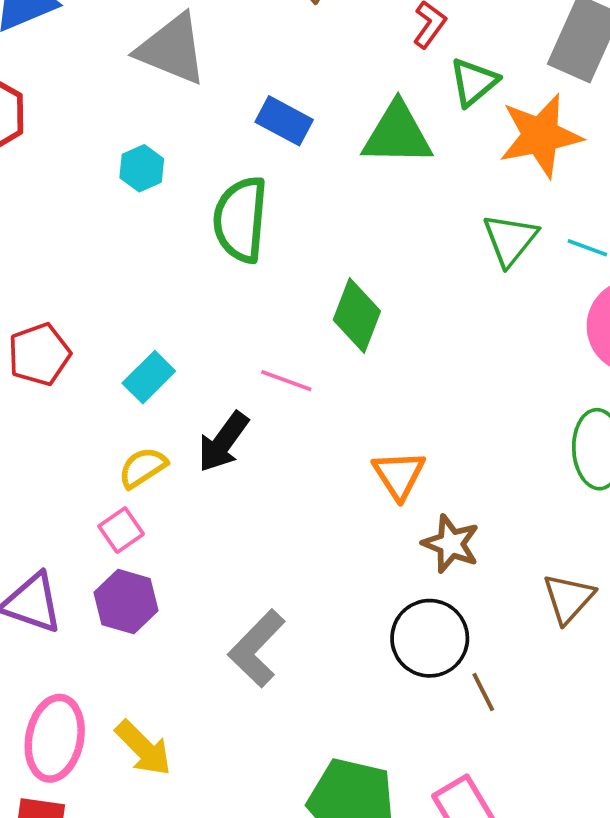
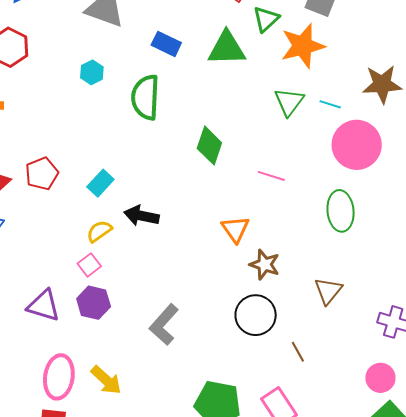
pink line: (286, 381) -> (271, 176), moved
black arrow: (223, 442) -> (141, 216), turned 68
brown line: (483, 692) -> (298, 352), moved

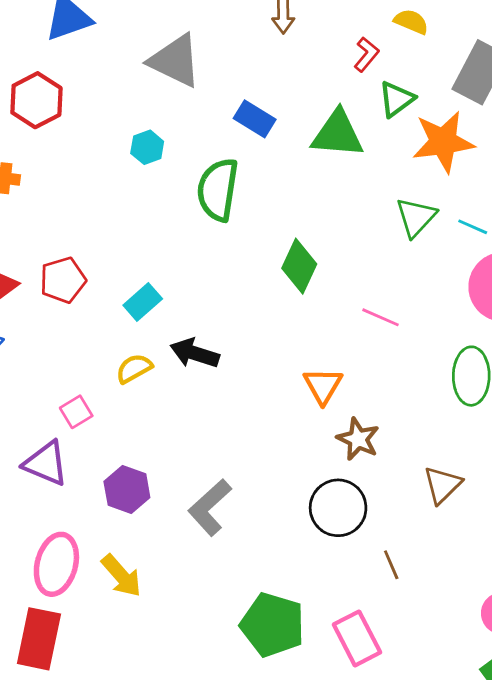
pink square: (89, 265) -> (76, 412), moved
purple hexagon: (94, 303) -> (127, 490), moved

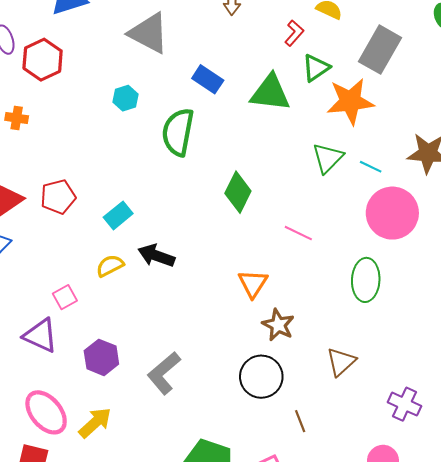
pink ellipse: (56, 564) -> (46, 412), turned -57
yellow arrow: (121, 576) -> (95, 423), turned -93

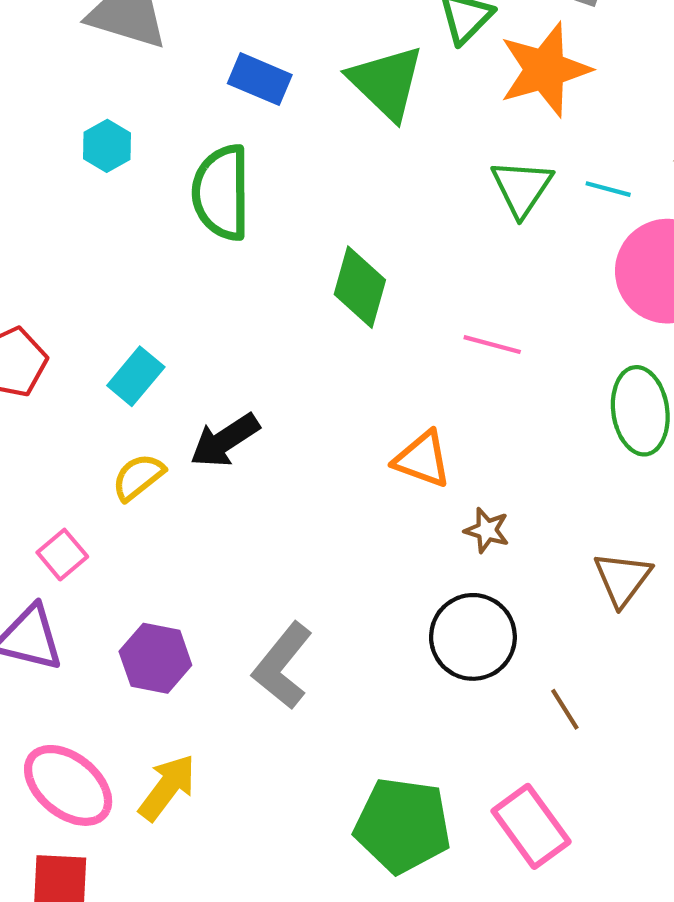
green triangle: (270, 93) -> (386, 82), turned 48
black arrow: (156, 256) -> (225, 440), turned -42
orange triangle: (253, 284) -> (422, 459), turned -32
brown star: (278, 325) -> (487, 530), size x0.7

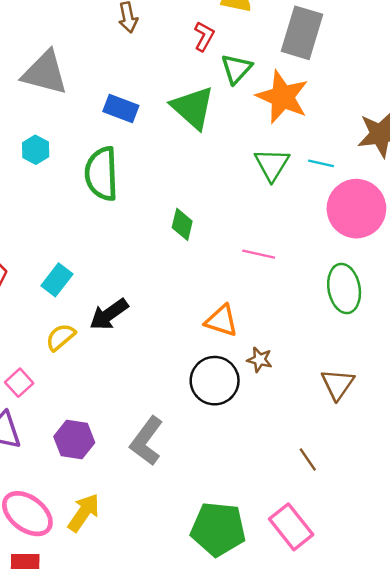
orange star: (545, 70) -> (282, 97), turned -30
green diamond: (360, 287) -> (182, 224), size x0.7
black circle: (473, 637) -> (215, 381), moved

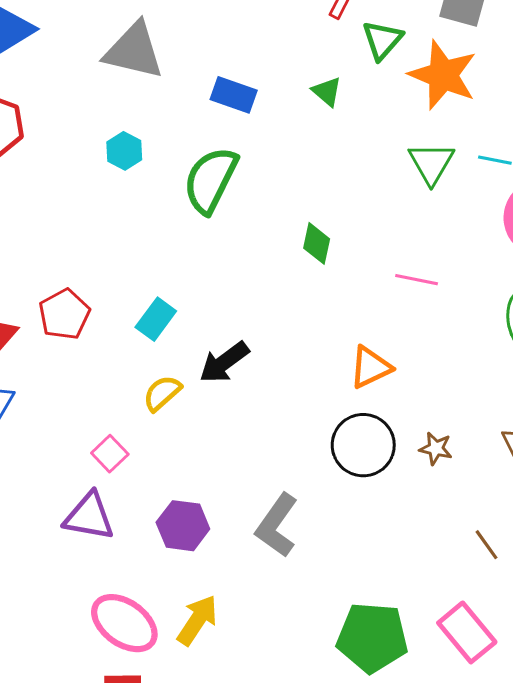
green triangle: (193, 108) -> (327, 92), size x0.5
green semicircle: (102, 174) -> (210, 180), turned 30
orange triangle: (221, 321) -> (370, 367), turned -42
brown star: (260, 360) -> (436, 448), moved

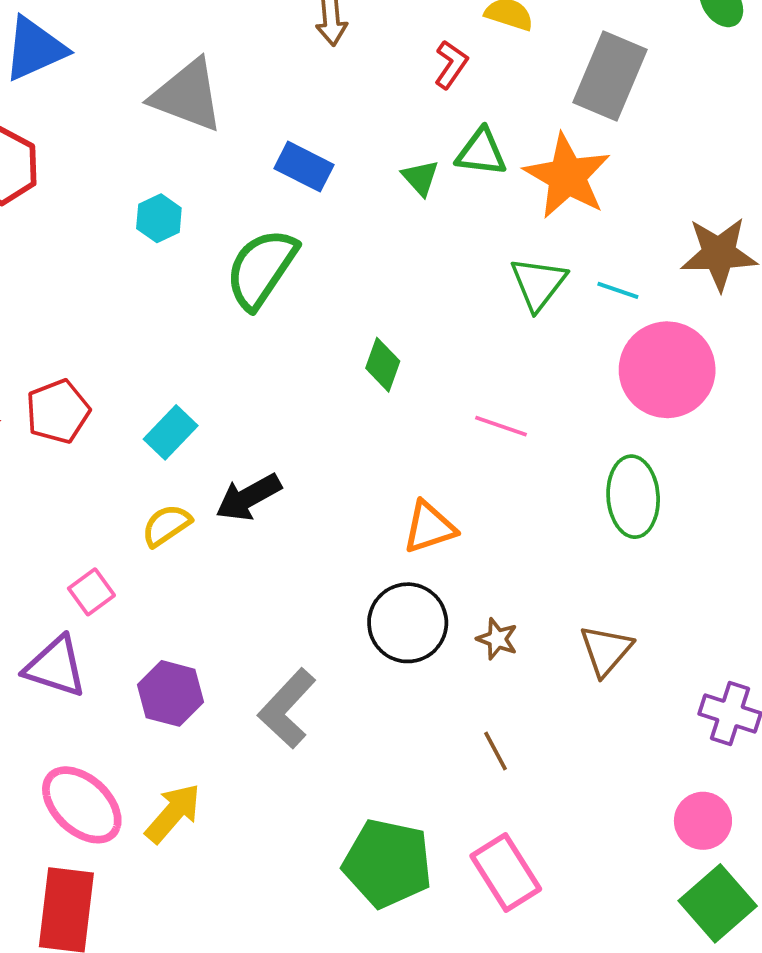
green triangle: (382, 40) -> (481, 152), moved, turned 48
brown line: (486, 545) -> (495, 751), moved

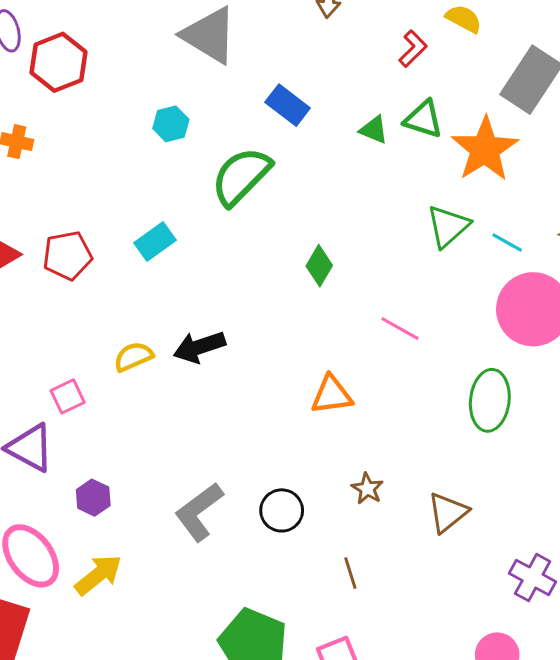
green triangle: (420, 178) -> (374, 130), turned -36
cyan rectangle: (171, 432) -> (155, 241), moved
black circle: (408, 623) -> (282, 510), moved, size x0.7
purple hexagon: (171, 693) -> (93, 498), moved, size x0.7

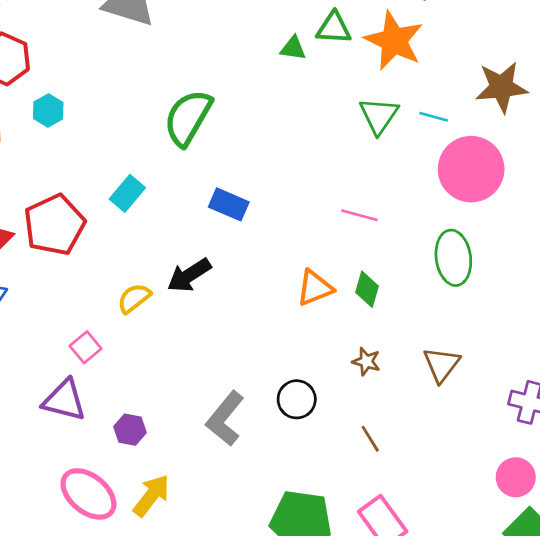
blue rectangle: (288, 105) -> (229, 204), moved
cyan hexagon: (171, 124) -> (48, 111), moved
red pentagon: (67, 256) -> (54, 225), size x1.4
green diamond: (319, 266) -> (367, 289), moved

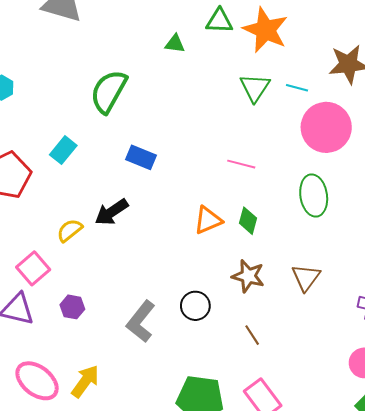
green triangle: (293, 48) -> (175, 44), moved
pink square: (86, 347) -> (33, 268), size x1.4
brown star: (366, 362) -> (248, 276), size x1.5
purple hexagon: (130, 430) -> (72, 307), moved

